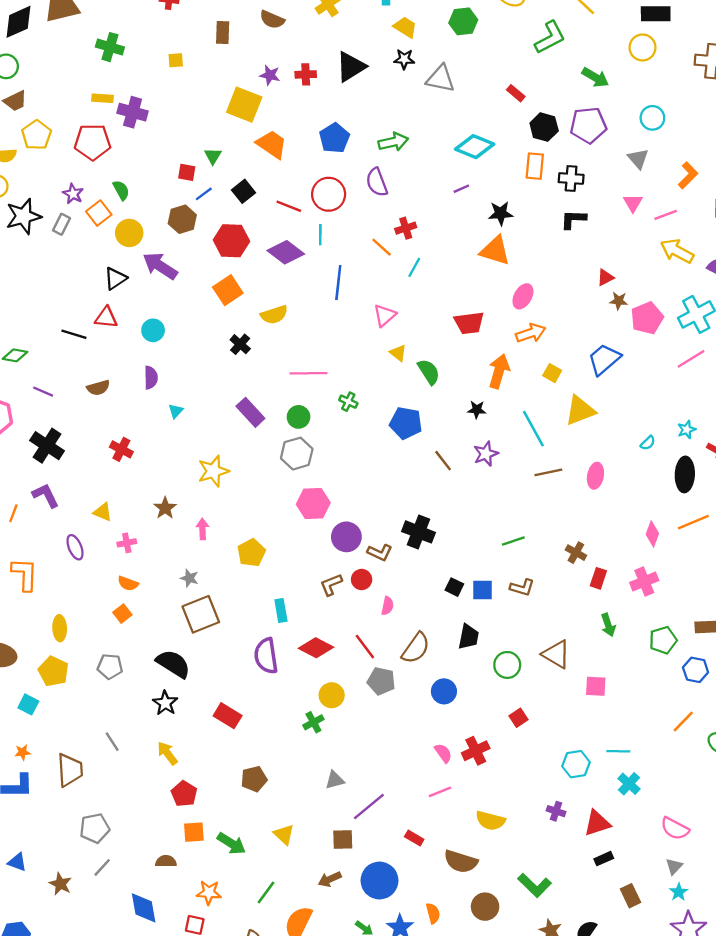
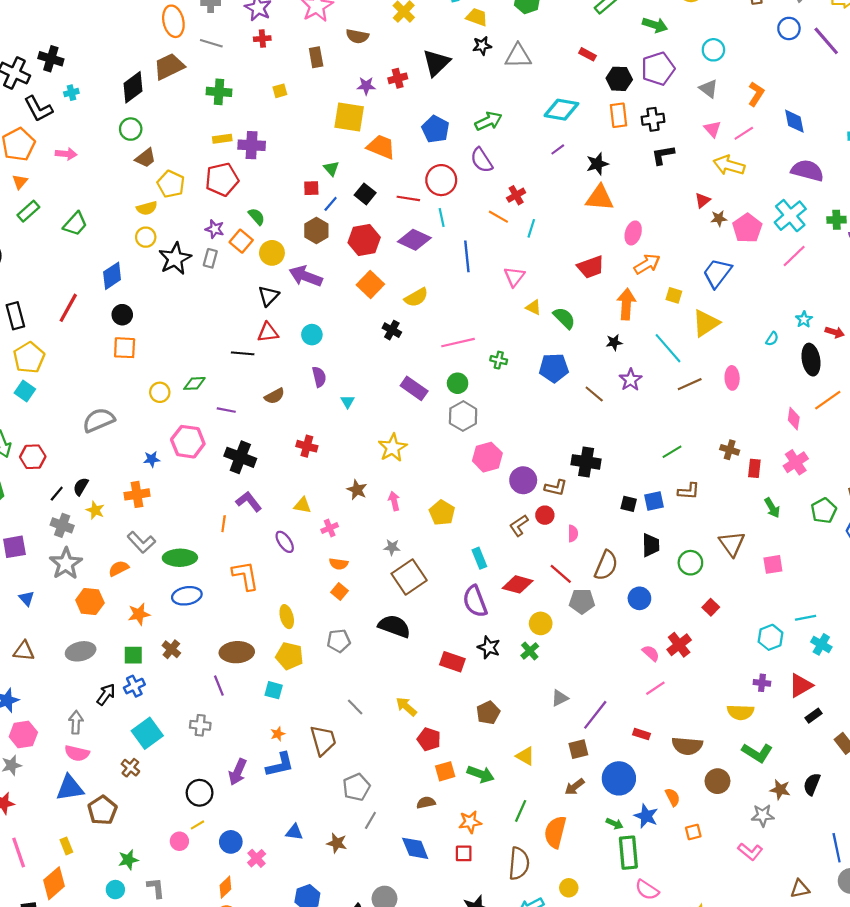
yellow arrow: (677, 251) -> (729, 165), moved
brown triangle: (556, 654) -> (732, 544), turned 36
black star: (165, 703) -> (489, 647), moved
yellow semicircle: (490, 821) -> (740, 712), moved

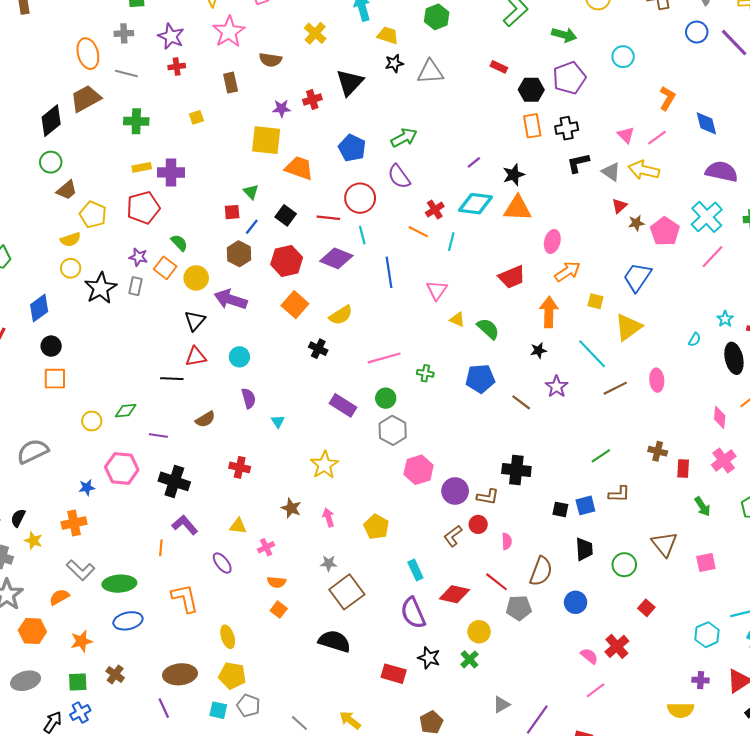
gray triangle: (709, 89) -> (611, 172), moved
cyan diamond: (561, 110) -> (476, 204), moved
gray pentagon: (339, 641) -> (249, 706), moved, turned 30

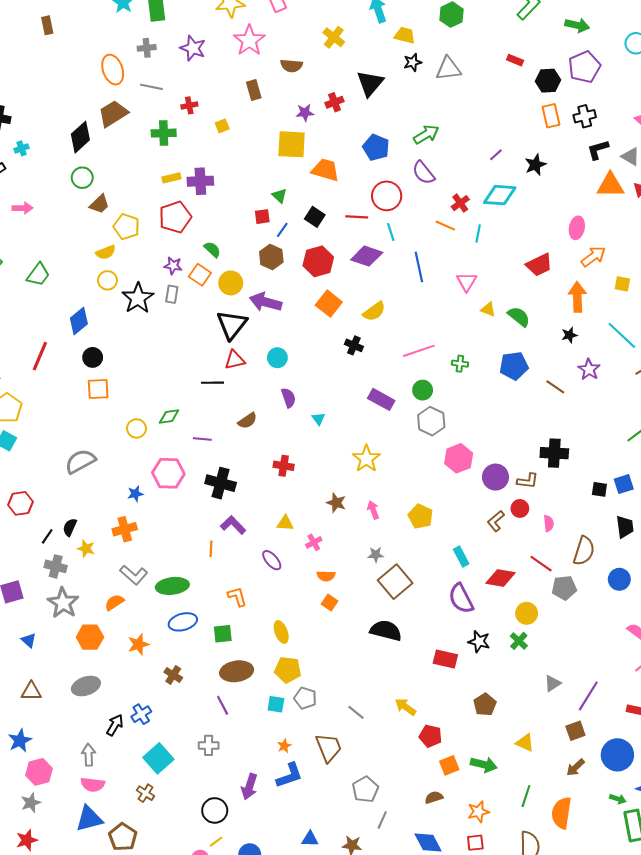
red cross: (177, 67) -> (189, 105), moved
orange triangle: (518, 208) -> (610, 185), moved
black triangle: (195, 321) -> (232, 325), size x1.5
orange L-shape: (185, 598) -> (237, 597), size x0.7
green square: (78, 682) -> (223, 634), moved

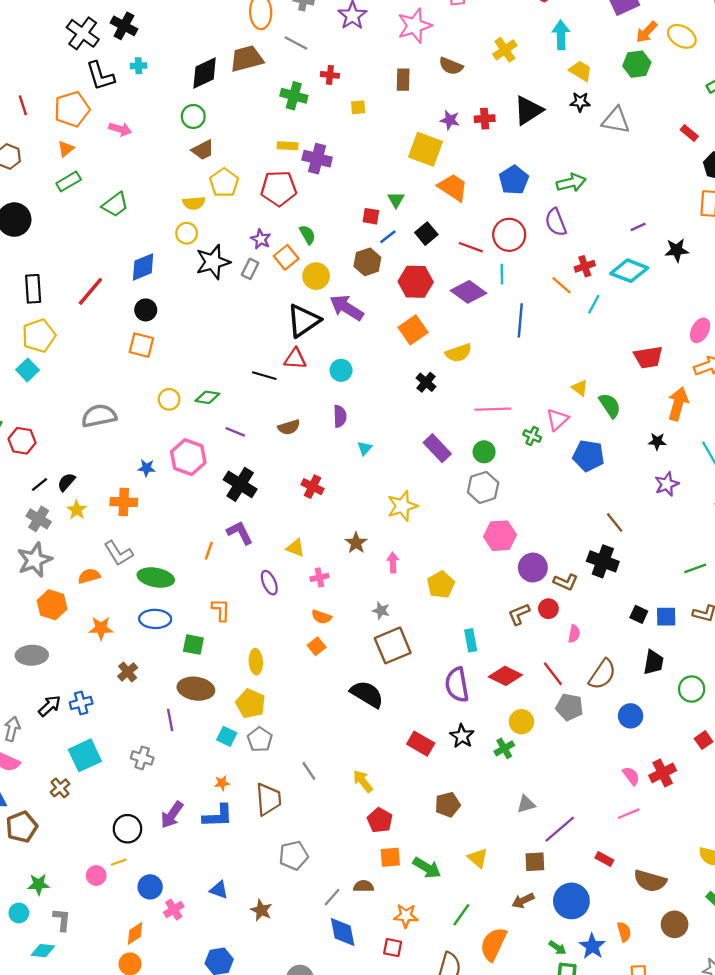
pink triangle: (467, 282) -> (557, 420), moved
brown line: (555, 387) -> (615, 522), moved
gray line: (382, 820) -> (332, 897), moved

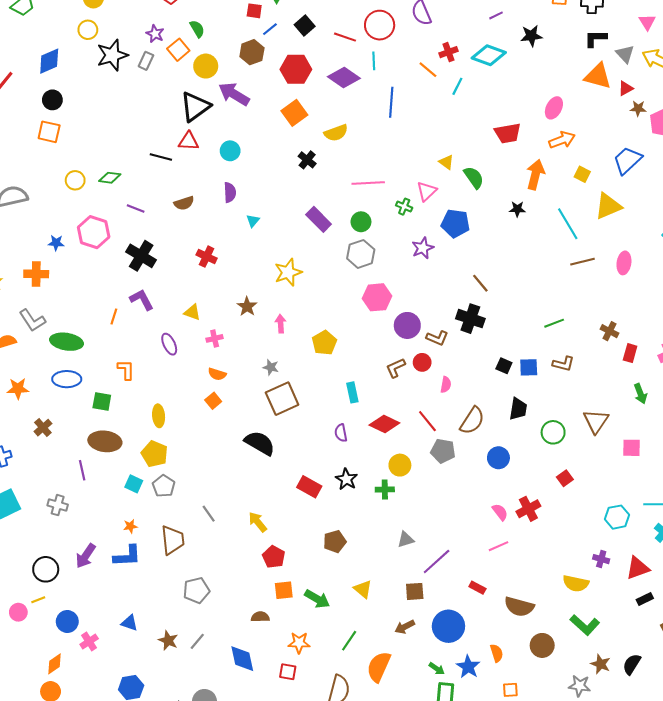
purple star: (667, 484) -> (423, 248), moved
purple semicircle: (457, 685) -> (341, 433), size x0.6
green cross: (504, 748) -> (385, 490), turned 30
gray line: (332, 897) -> (197, 641), moved

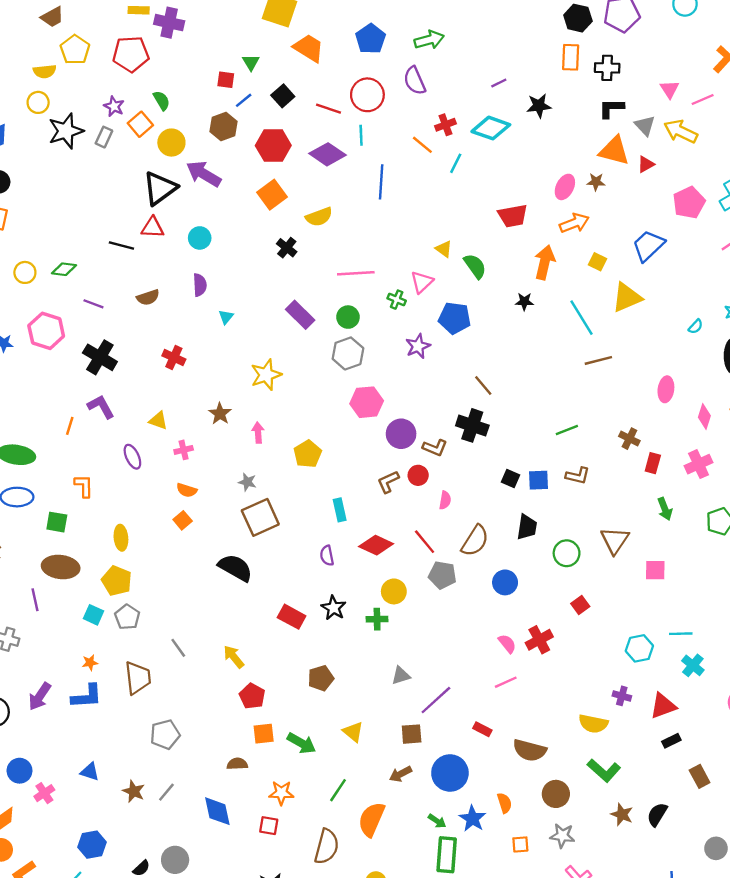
brown star: (638, 108) -> (596, 182), moved
pink ellipse: (624, 263) -> (666, 389), moved
gray star: (580, 686) -> (562, 836), moved

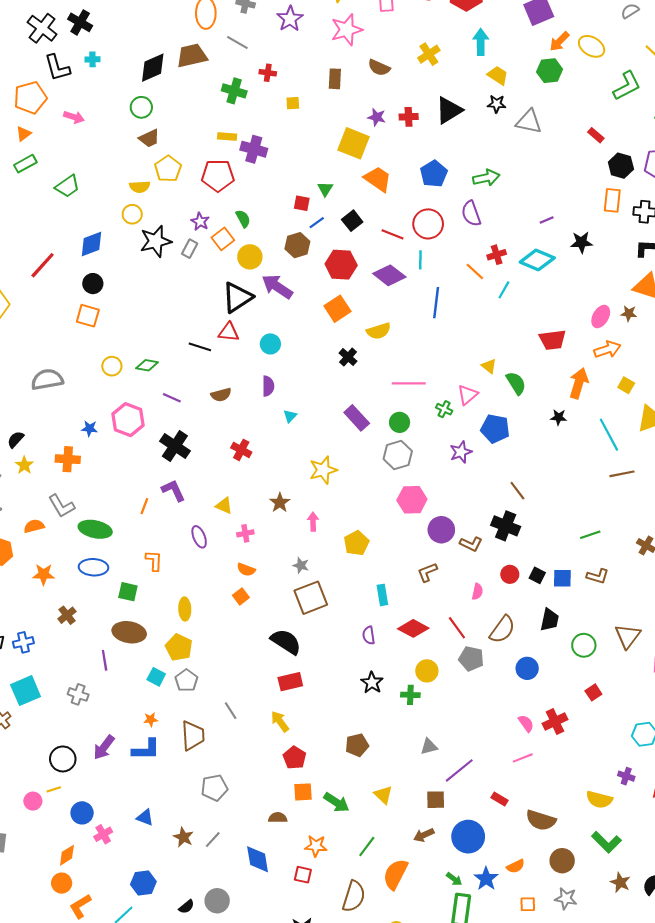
red circle: (418, 475) -> (510, 574), moved
red rectangle: (292, 617) -> (290, 682), moved, turned -45
orange semicircle: (505, 803) -> (516, 866), turned 78

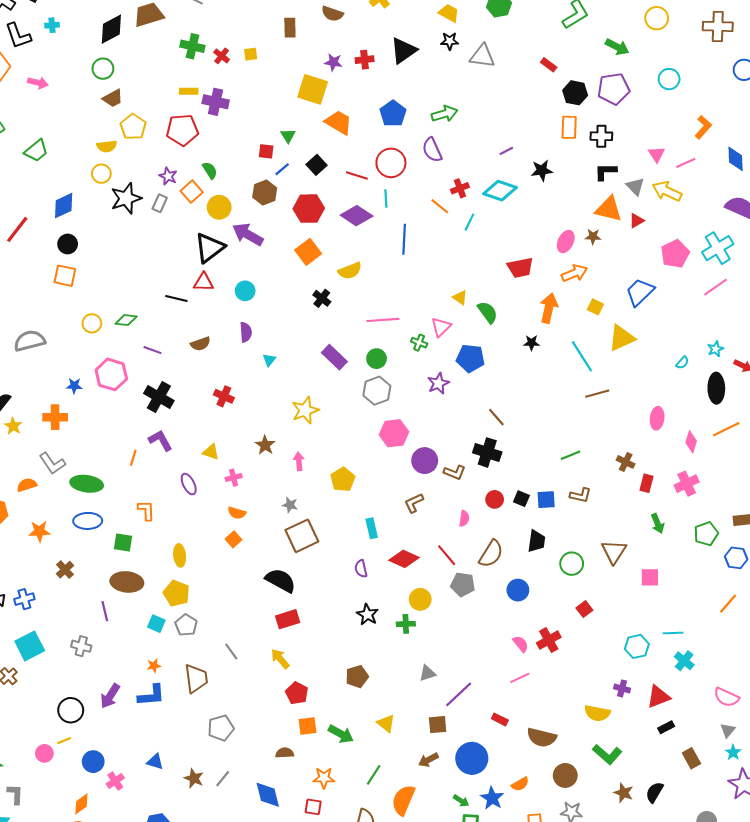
red cross: (268, 73) -> (222, 56), moved, turned 35

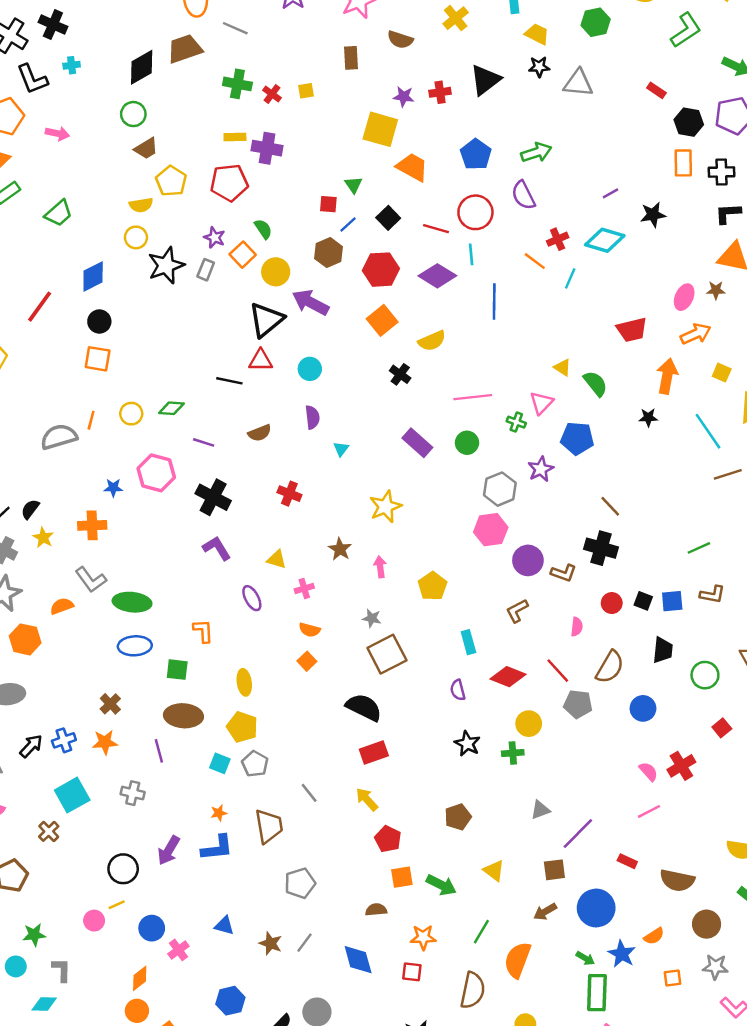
gray hexagon: (377, 391) -> (500, 489), moved
orange line: (133, 458) -> (91, 420), moved
orange star: (39, 531) -> (105, 742), moved

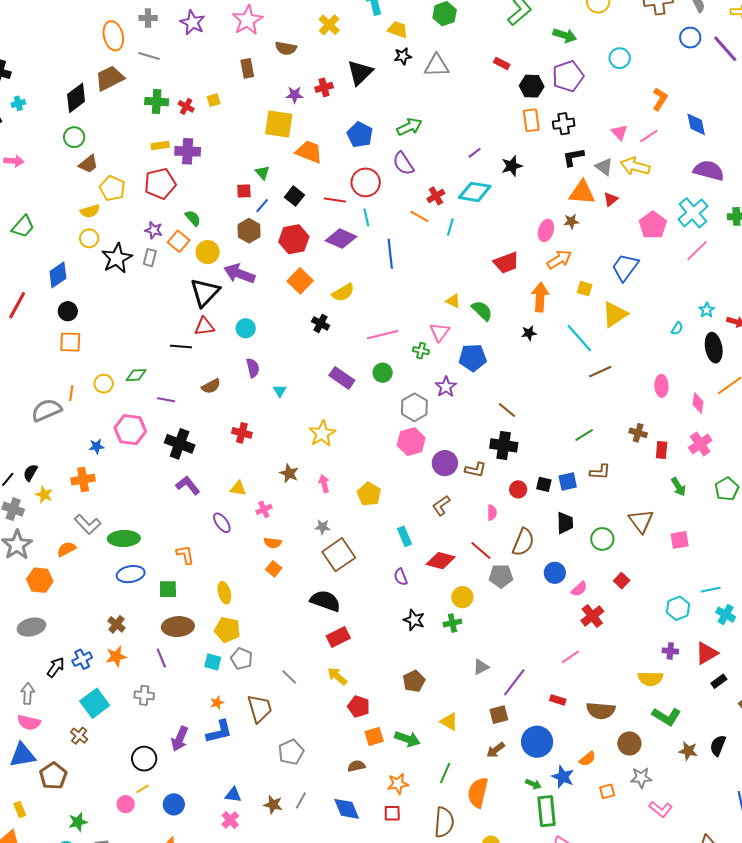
pink semicircle: (648, 772) -> (579, 589), moved, turned 96
pink cross: (178, 950) -> (230, 820), moved

